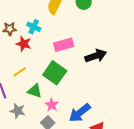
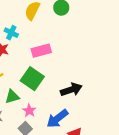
black arrow: (96, 56) -> (71, 90), moved
green triangle: (35, 91) -> (12, 97), turned -35

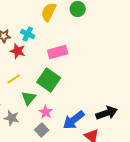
black arrow: (71, 90) -> (107, 113), moved
green triangle: (12, 97) -> (29, 98), turned -35

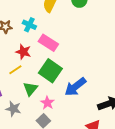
red star: (18, 51) -> (23, 52), moved
pink rectangle: (58, 52) -> (48, 43), moved, turned 48
blue arrow: (74, 120) -> (75, 87), moved

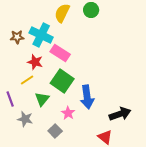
cyan cross: (29, 25) -> (41, 35), size x1.6
blue arrow: (75, 87) -> (87, 97), turned -60
pink star: (47, 103) -> (68, 113), moved

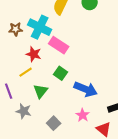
green square: (62, 81) -> (61, 73), size x0.6
blue arrow: (87, 97) -> (86, 89), turned -60
pink star: (68, 113) -> (83, 115), moved

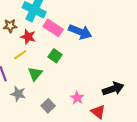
brown star: (16, 29) -> (10, 26), moved
blue arrow: (86, 89) -> (80, 32), moved

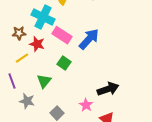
blue arrow: (80, 32) -> (89, 39), turned -70
yellow line: (20, 55) -> (22, 58), moved
black arrow: (113, 89) -> (108, 89), moved

